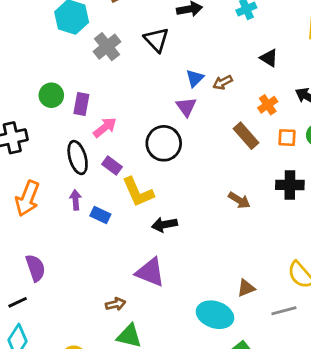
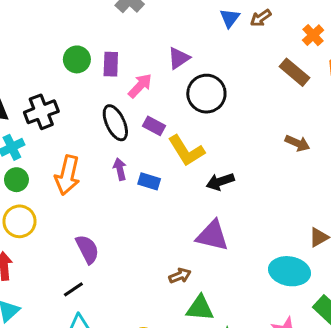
purple triangle: (186, 107) -> (179, 58), moved, turned 40

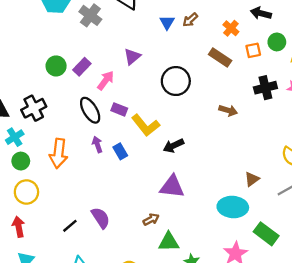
purple rectangle: (111, 64) -> (82, 67), turned 48
black circle: (206, 94) -> (176, 81), moved
blue rectangle: (149, 181) -> (120, 151), turned 49
purple semicircle: (87, 249) -> (101, 218), moved
black line: (73, 289) -> (70, 226), moved

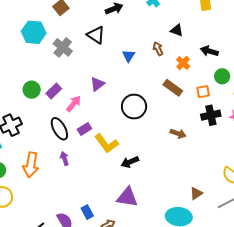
brown arrow: (190, 20) -> (158, 49), moved, turned 104
orange square: (253, 50) -> (203, 92), moved
purple rectangle: (119, 109) -> (84, 129), turned -56
blue rectangle: (120, 151) -> (87, 212), moved

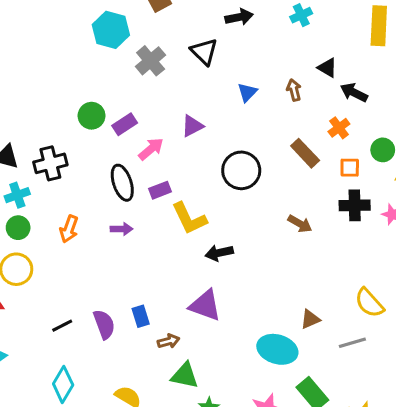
black arrow: (209, 51) -> (354, 92), moved
orange cross: (183, 63) -> (339, 128), moved
purple arrow: (64, 158) -> (121, 229), turned 96
orange arrow: (31, 165) -> (69, 229), size x0.7

